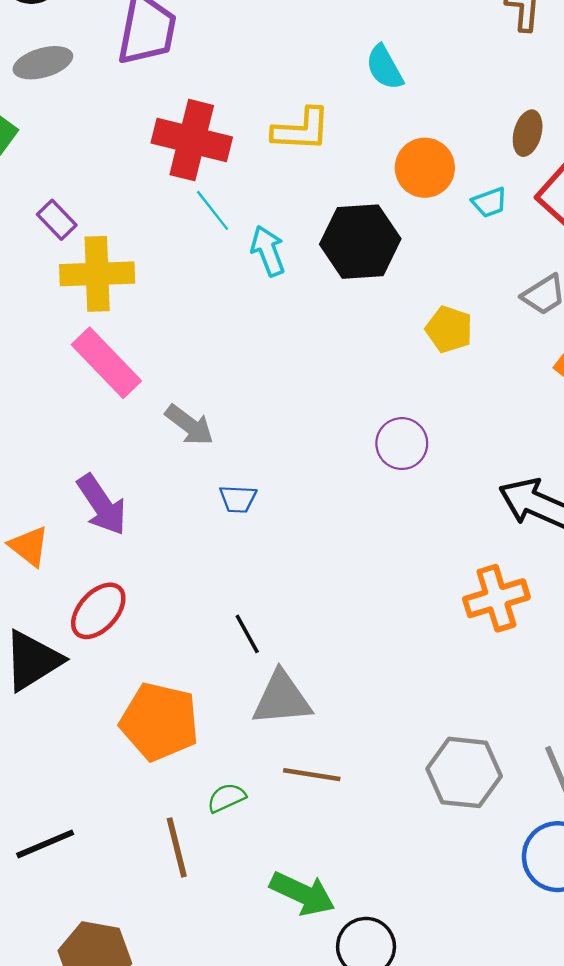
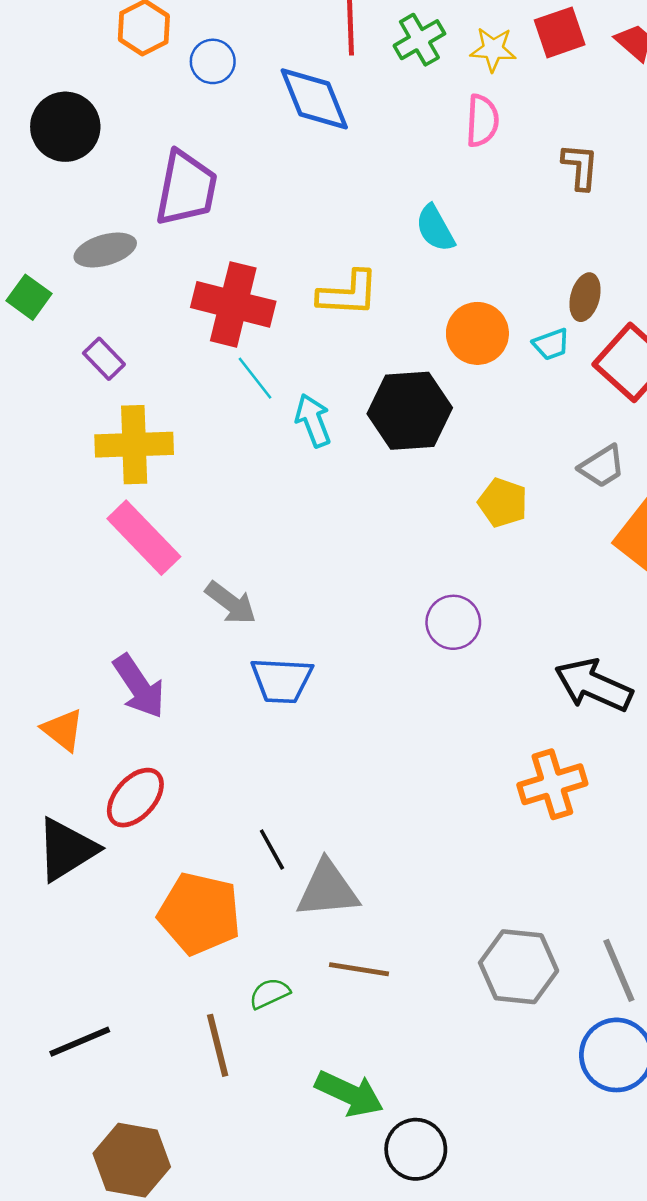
gray ellipse: (43, 63) -> (105, 250), moved
cyan trapezoid: (489, 202) -> (551, 344), moved
purple rectangle: (57, 220) -> (104, 359), moved
blue trapezoid: (238, 499) -> (282, 680), size x1.6
black line: (247, 634) -> (272, 850), moved

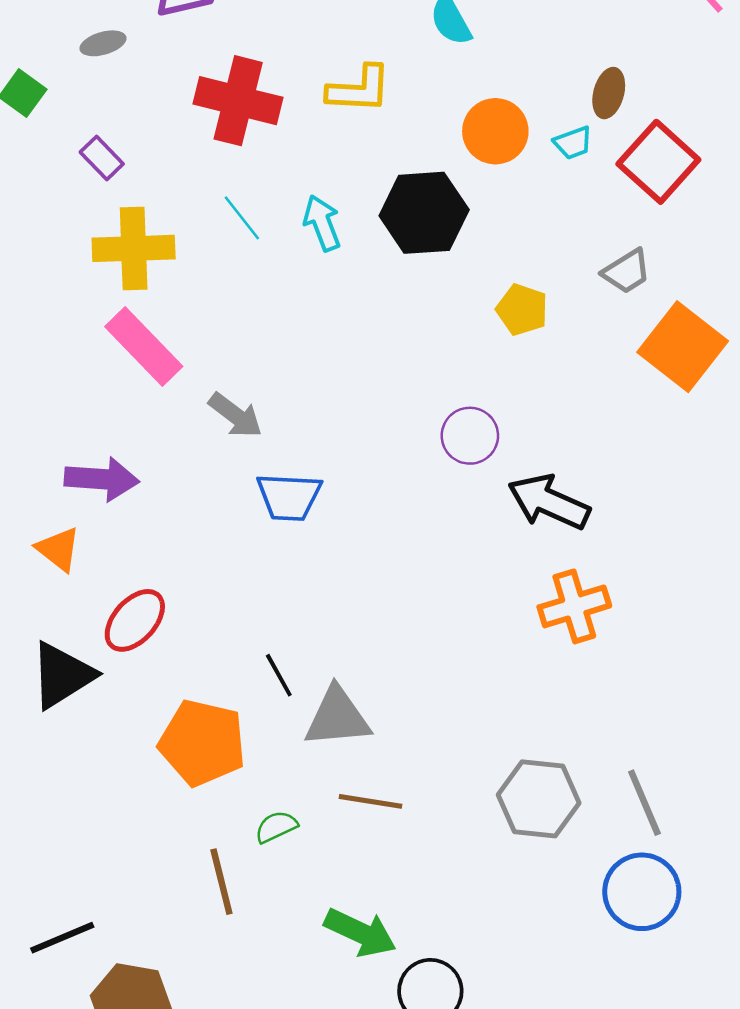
gray ellipse: (105, 250) -> (103, 43), size x0.7
cyan line: (255, 378) -> (242, 218), moved
black arrow: (593, 685) -> (549, 502), moved
purple arrow: (139, 686) -> (102, 479), moved, turned -52
black line: (80, 1042) -> (62, 938), moved

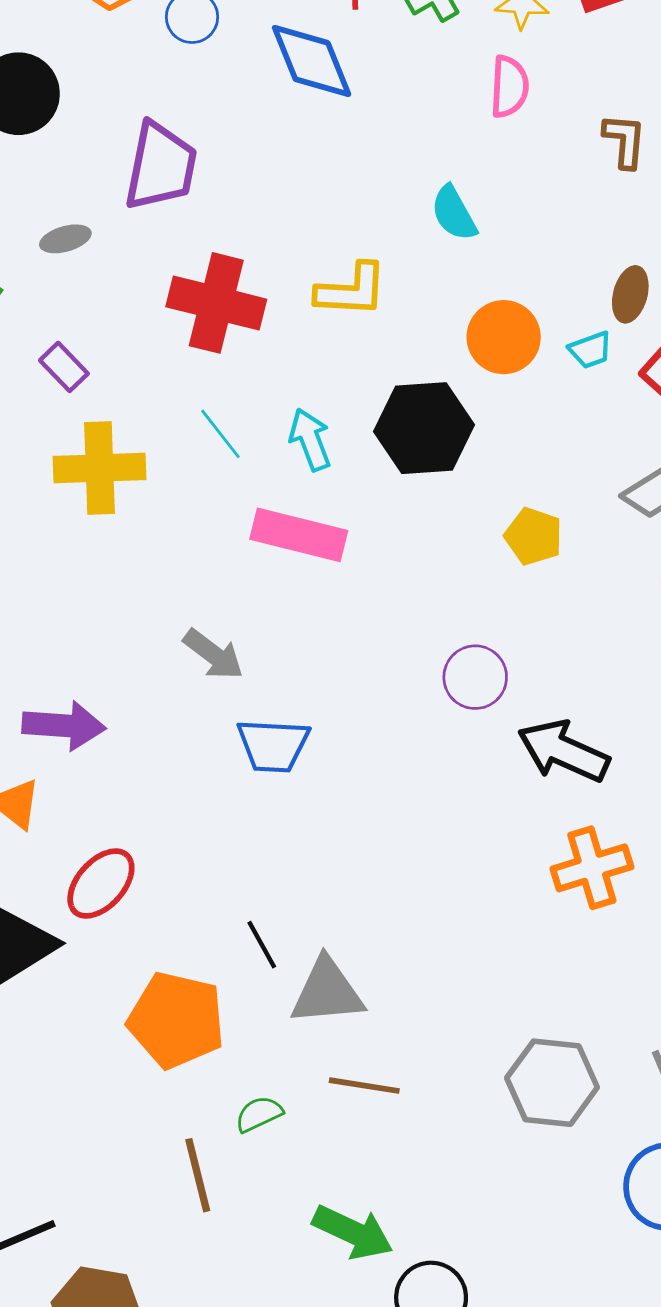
pink rectangle: (144, 347) -> (299, 535), moved, turned -32

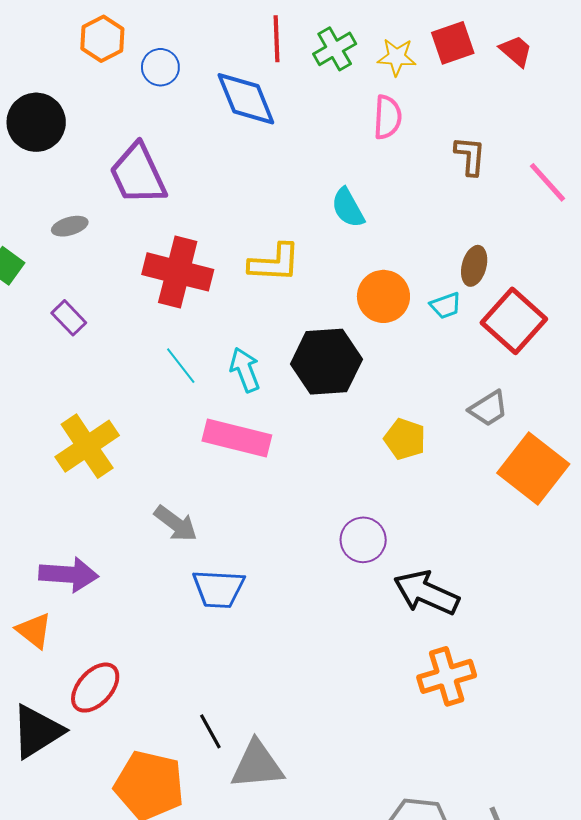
purple trapezoid: (161, 166) -> (138, 174), turned 144
yellow cross: (100, 468) -> (87, 446), moved, turned -32

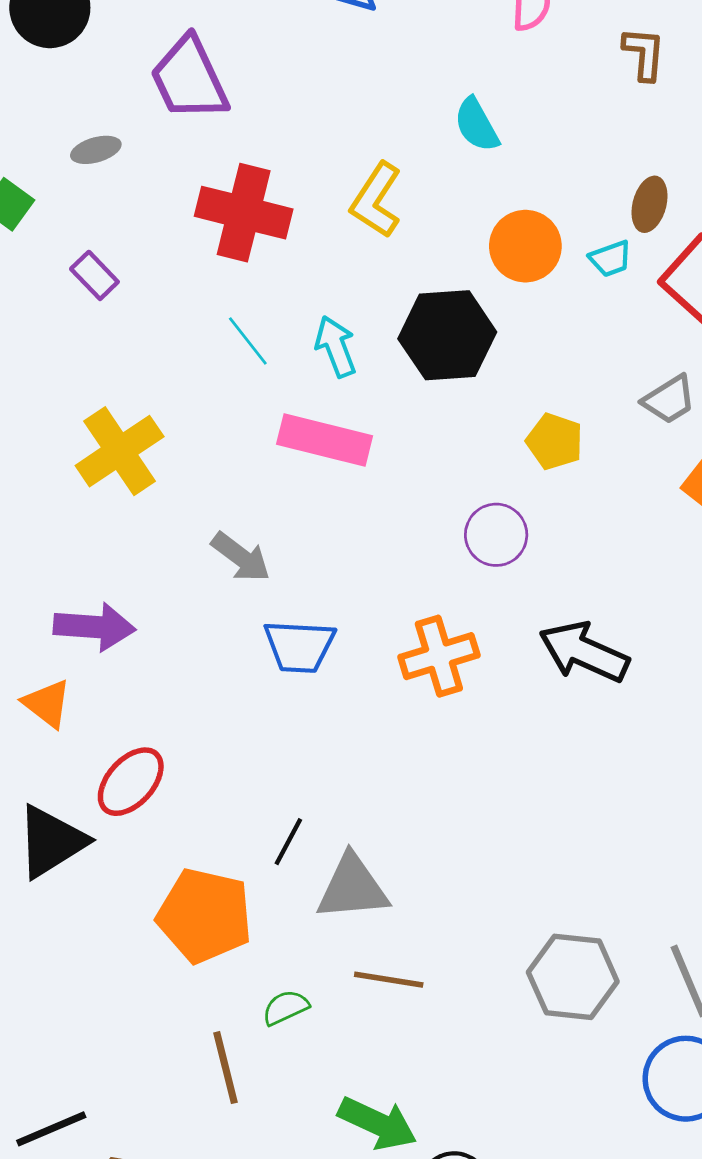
yellow L-shape: (274, 263) -> (376, 200), turned 120
purple circle: (363, 540) -> (496, 535), moved
orange cross: (447, 676) -> (439, 656), moved
black line: (210, 731) -> (288, 842), turned 57

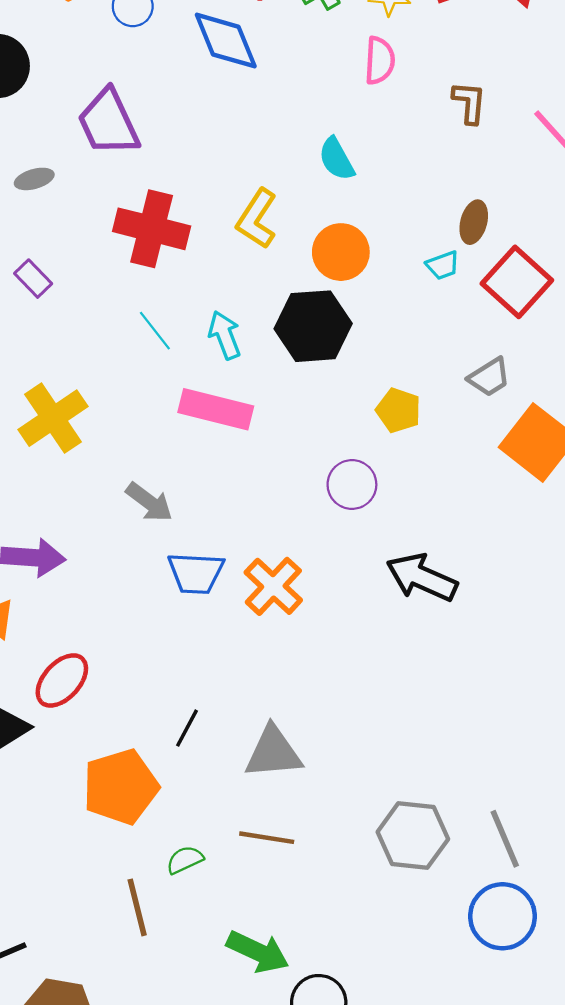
orange circle: (525, 246) -> (341, 252), moved
orange cross: (439, 656) -> (273, 586), moved, turned -30
gray triangle: (352, 888) -> (273, 752), moved
orange pentagon: (205, 916) -> (121, 787), turned -30

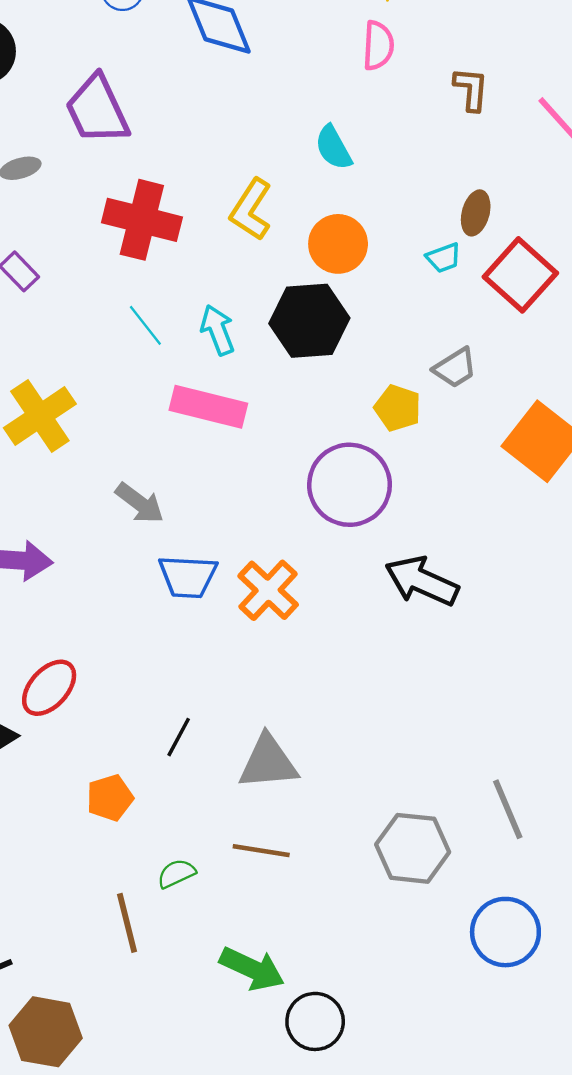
gray trapezoid: (489, 377) -> (455, 368), moved
purple circle: (352, 485) -> (350, 485), size x1.6
orange pentagon: (121, 787) -> (110, 798), size x0.6
gray line: (505, 839) -> (508, 809), moved

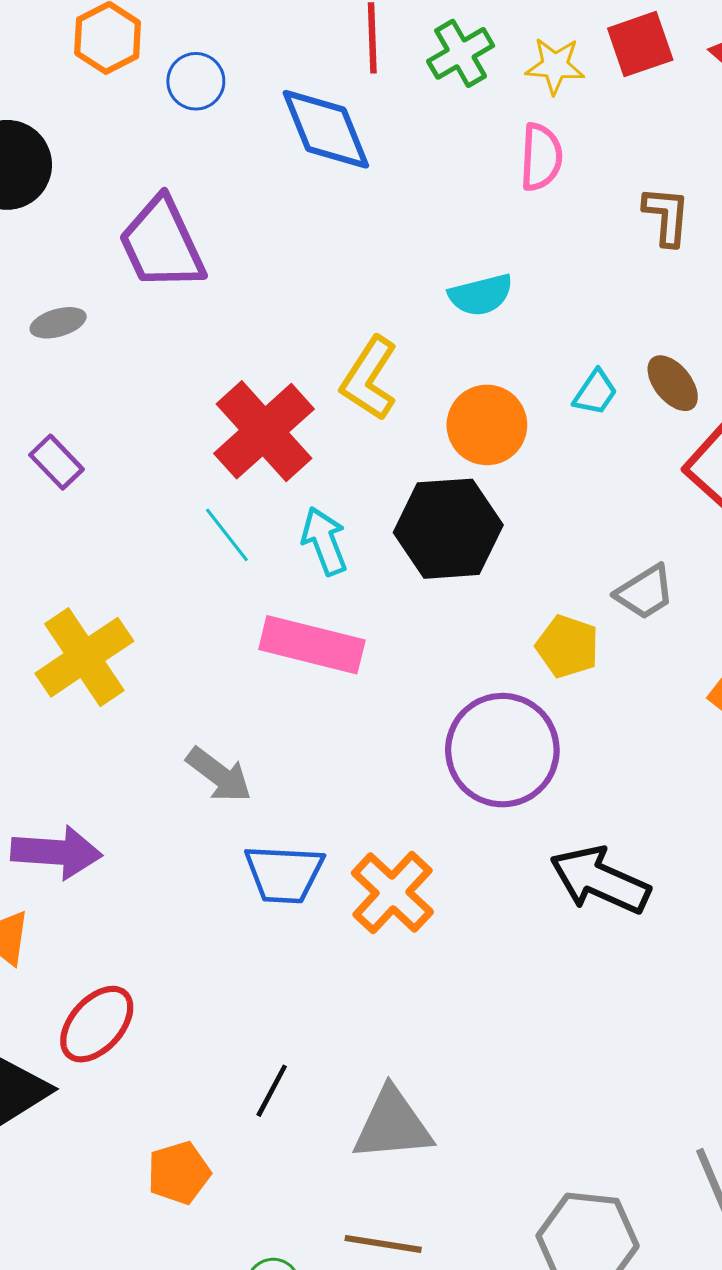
cyan semicircle: (333, 148) -> (481, 295), turned -75
brown ellipse: (476, 213) -> (673, 383), turned -54
red cross: (142, 220) -> (264, 431), moved, turned 34
cyan trapezoid: (444, 258) -> (595, 392), moved, turned -36

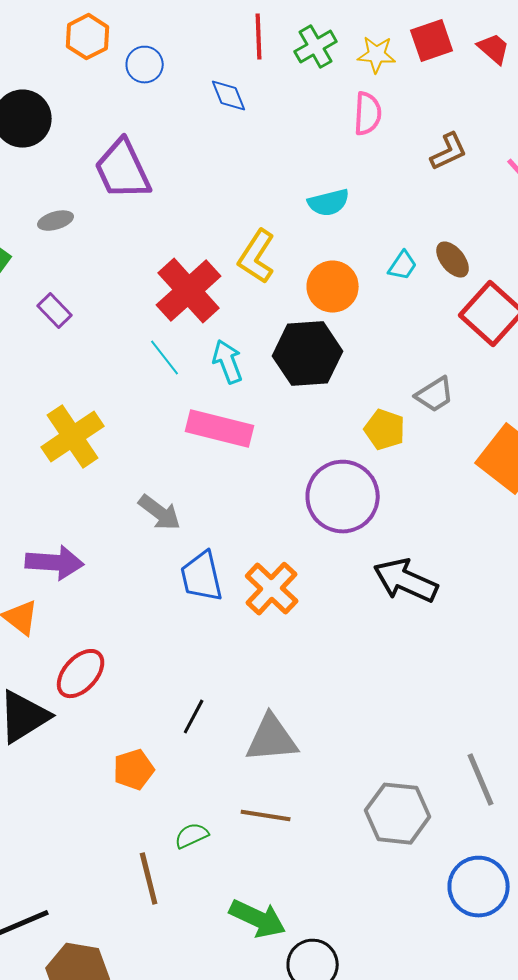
blue diamond: (326, 129) -> (229, 96), size x0.6
brown L-shape: (666, 216) -> (449, 152), turned 60
blue trapezoid: (284, 874) -> (202, 577), turned 74

